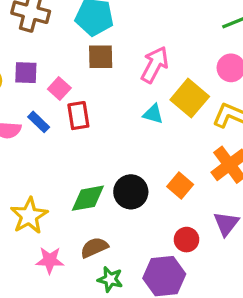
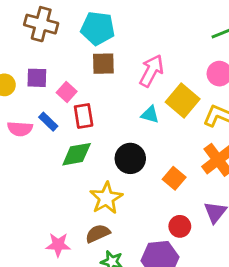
black circle: (131, 192) -> (130, 158), moved
green diamond: (88, 198) -> (77, 154), moved
yellow star: (29, 216) -> (106, 198), moved

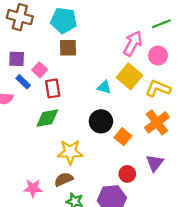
pink arrow: (151, 71) -> (133, 43), moved
blue rectangle: (48, 122) -> (23, 82), moved
black circle: (130, 158) -> (101, 121), moved
yellow star: (106, 198) -> (70, 152), turned 30

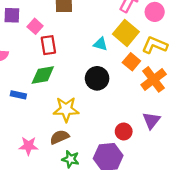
blue rectangle: (23, 82) -> (18, 95), moved, turned -32
orange square: (123, 137) -> (131, 62), moved

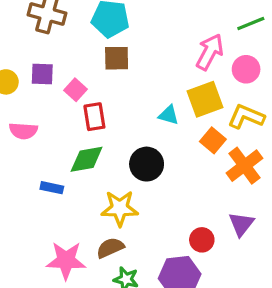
yellow square: (126, 33) -> (205, 99), turned 30
black circle: (97, 78) -> (147, 164), moved
pink star: (28, 146) -> (66, 260), size x1.4

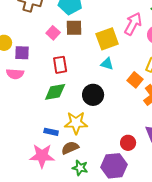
purple square: (42, 74) -> (22, 53), moved
pink square: (75, 90) -> (53, 33), moved
yellow square: (205, 99) -> (107, 39), moved
blue rectangle: (52, 188) -> (51, 132), moved

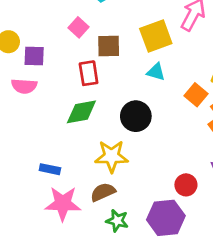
brown square: (74, 28) -> (109, 46), moved
blue rectangle: (51, 132) -> (50, 169), moved

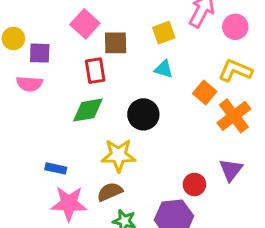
pink square: (79, 27) -> (85, 24), size x1.4
yellow square: (156, 36) -> (164, 33), size x0.7

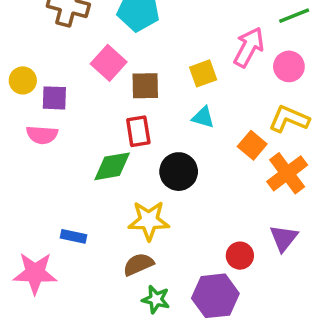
red rectangle: (95, 71) -> (138, 131), moved
pink star: (69, 203) -> (35, 273), moved

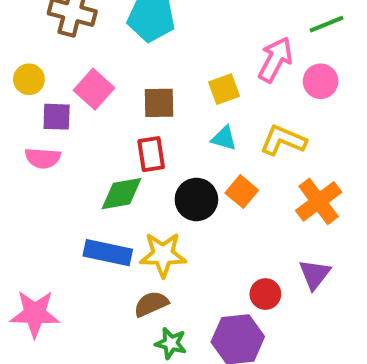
pink square: (109, 63) -> (94, 89), moved
yellow circle: (23, 80) -> (29, 79), moved
yellow L-shape: (289, 119) -> (283, 140), moved
orange square: (252, 145) -> (242, 192), moved
blue rectangle: (74, 236) -> (108, 253), moved, size x1.6

